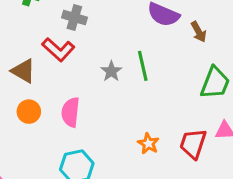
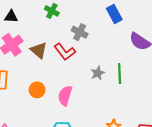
brown triangle: (23, 71) -> (39, 50), moved

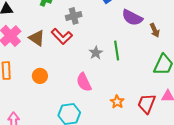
gray cross: (80, 32) -> (74, 16), turned -35
pink semicircle: (65, 96) -> (84, 82), moved, turned -36

